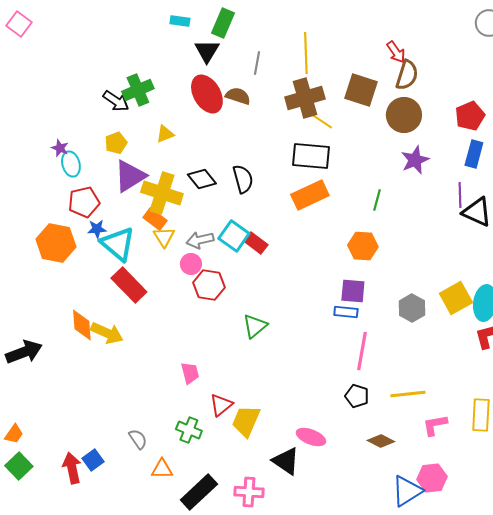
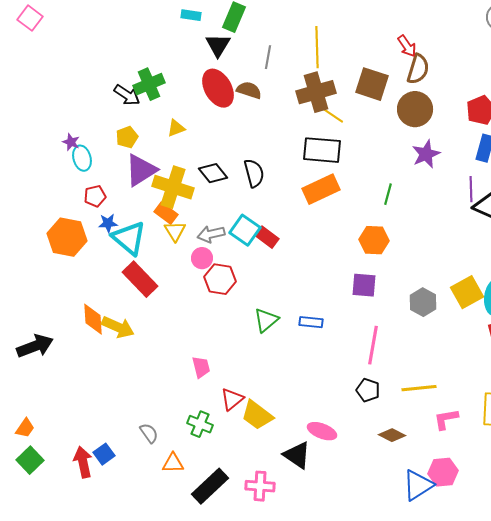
red pentagon: (84, 202) -> (95, 196), size x0.7
blue rectangle: (346, 312) -> (311, 322), moved
yellow trapezoid: (246, 421) -> (257, 415), turned -76

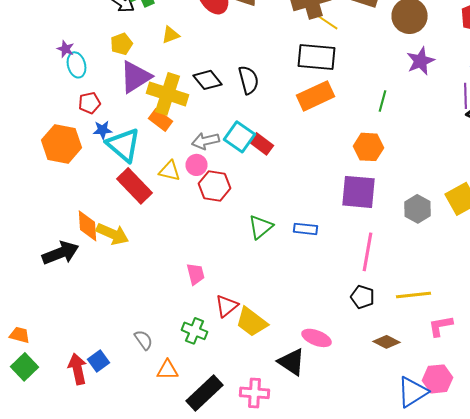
yellow triangle: (175, 231) -> (170, 171), moved, turned -45
purple square: (364, 285) -> (358, 192), size x1.4
black arrow: (35, 346) -> (60, 253), moved
orange trapezoid: (25, 428) -> (20, 335), turned -110

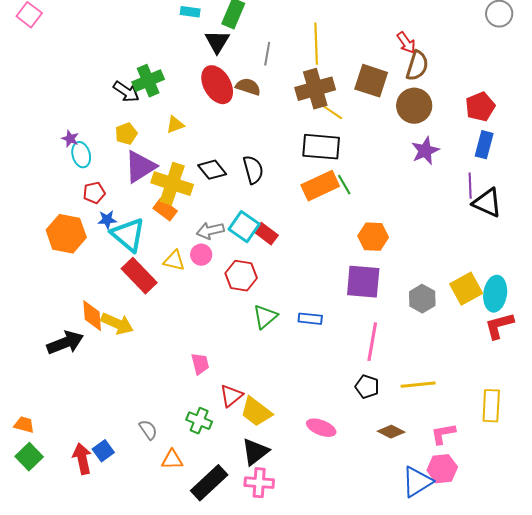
green line: (382, 101) -> (344, 185), moved, turned -45
red hexagon: (214, 186) -> (241, 276), moved
pink L-shape: (440, 326) -> (443, 434), moved
black triangle: (292, 362) -> (255, 452), moved, turned 48

